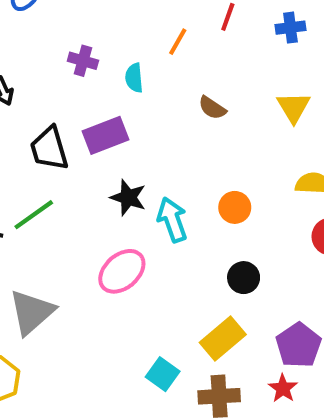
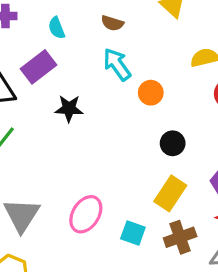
cyan semicircle: (134, 78) -> (57, 28), moved
cyan arrow: (172, 220) -> (117, 64), moved
pink ellipse: (122, 271) -> (86, 214), moved

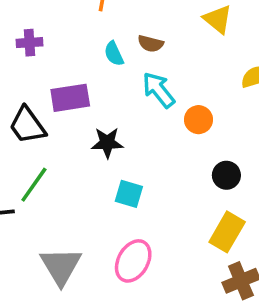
cyan semicircle: (57, 28) -> (114, 54), moved
purple rectangle: (38, 67) -> (70, 98), turned 32
cyan square: (133, 233) -> (129, 194), moved

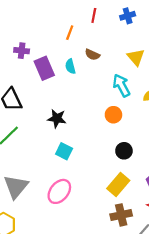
brown semicircle: (151, 44) -> (92, 55), moved
cyan arrow: (159, 90) -> (121, 85), moved
purple rectangle: (70, 98) -> (44, 68), moved, turned 65

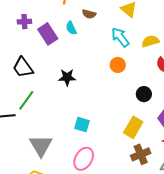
cyan square: (64, 151) -> (82, 125), moved
black circle: (124, 151) -> (144, 94), moved
pink ellipse: (59, 191) -> (84, 159), moved

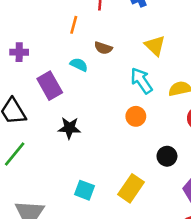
cyan semicircle: (71, 28) -> (79, 65), turned 136
purple rectangle: (48, 34) -> (50, 86), moved
yellow rectangle: (133, 127) -> (131, 188), moved

